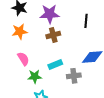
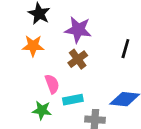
brown cross: (53, 35) -> (78, 59), turned -32
pink semicircle: (23, 59) -> (52, 84), moved

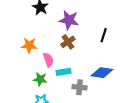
orange star: (33, 46) -> (29, 45), moved

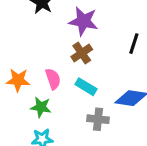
orange star: (29, 45) -> (18, 80), moved
cyan rectangle: (63, 72) -> (86, 87), moved, turned 40

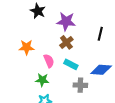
orange star: (18, 80) -> (27, 47), moved

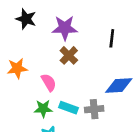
cyan rectangle: (71, 64) -> (68, 108), moved

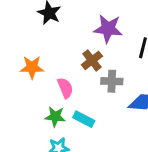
purple star: (65, 28) -> (108, 29), moved
gray cross: (94, 109) -> (112, 81), moved

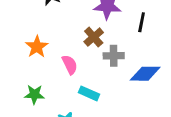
orange star: (32, 67) -> (37, 47), turned -30
green star: (55, 117) -> (34, 94), moved

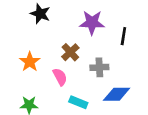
brown cross: (94, 37) -> (70, 52), moved
blue diamond: (145, 74) -> (117, 94), moved

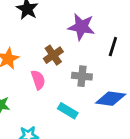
blue diamond: (117, 94) -> (111, 99), moved
cyan rectangle: (78, 102) -> (68, 111), moved

